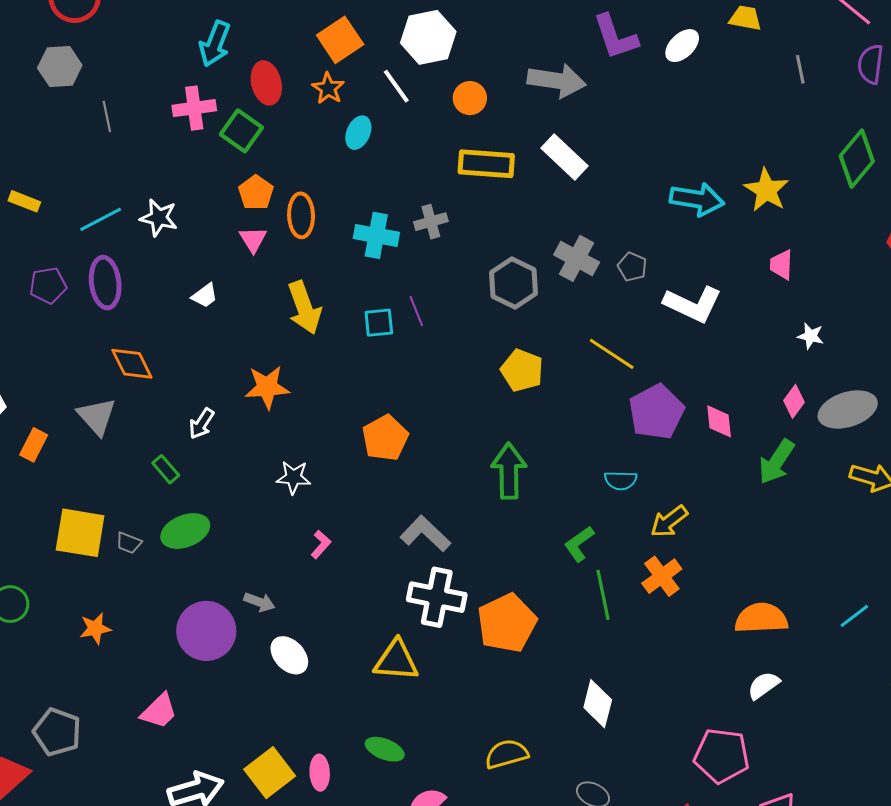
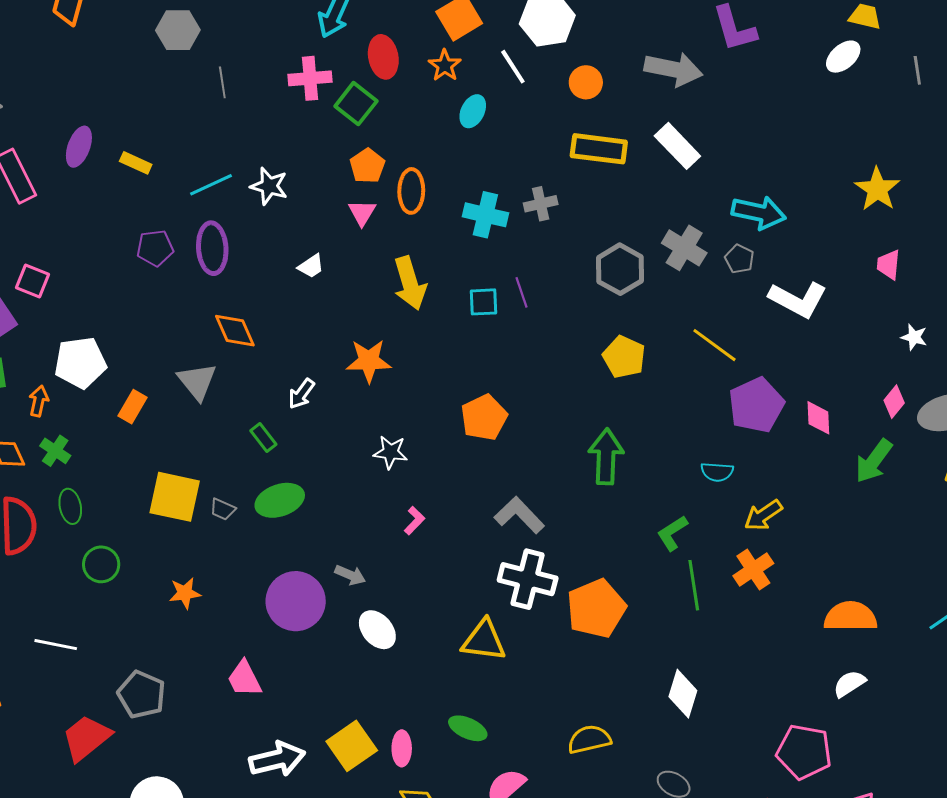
white ellipse: (682, 46) -> (843, 57), moved
cyan arrow: (697, 199) -> (759, 213), moved
pink trapezoid: (159, 711) -> (244, 679), turned 105

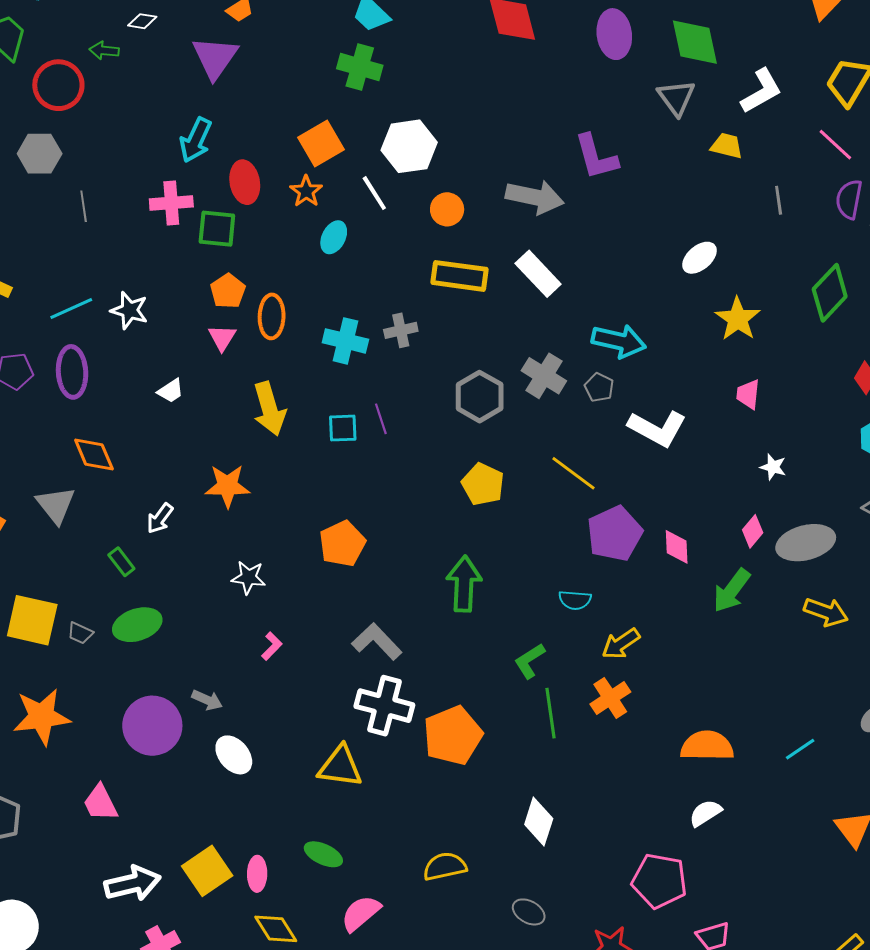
white ellipse: (843, 57) -> (699, 258), moved
green square: (356, 104) -> (217, 229), turned -33
orange star: (185, 593) -> (42, 717), size x1.8

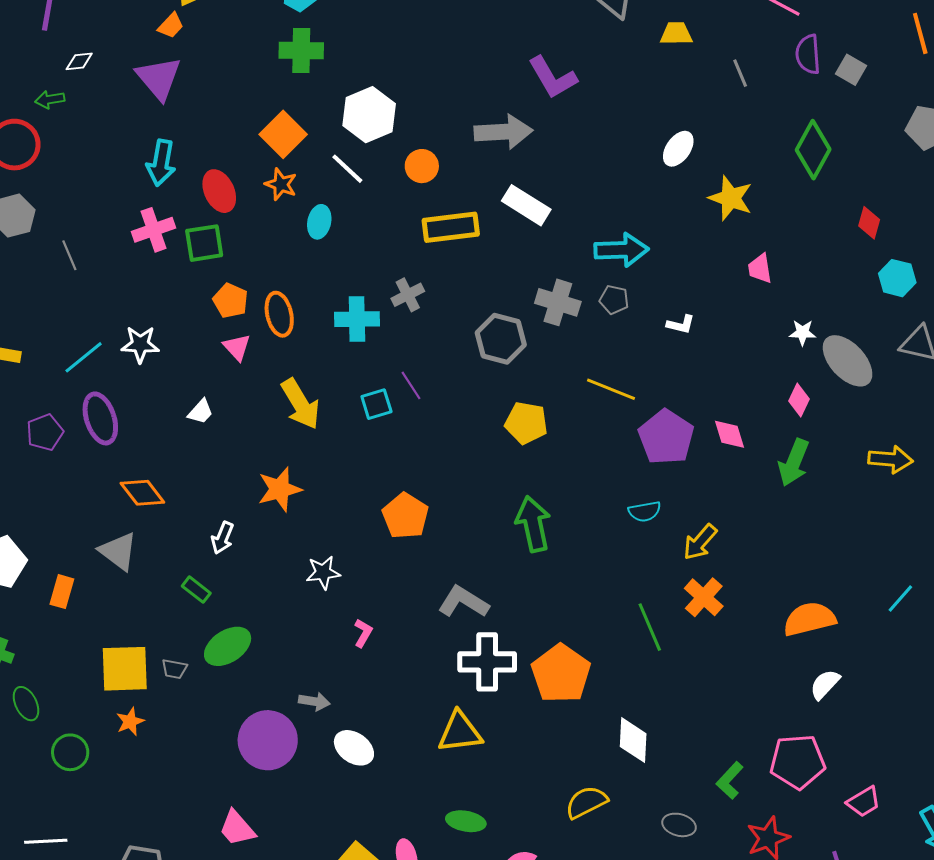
white L-shape: (657, 428) -> (681, 324), size x0.5
gray ellipse: (806, 543) -> (848, 361), moved, turned 76
green L-shape: (530, 661) -> (730, 780), moved
orange star: (42, 717) -> (130, 722), moved, size x0.5
white diamond: (539, 822) -> (633, 740), moved

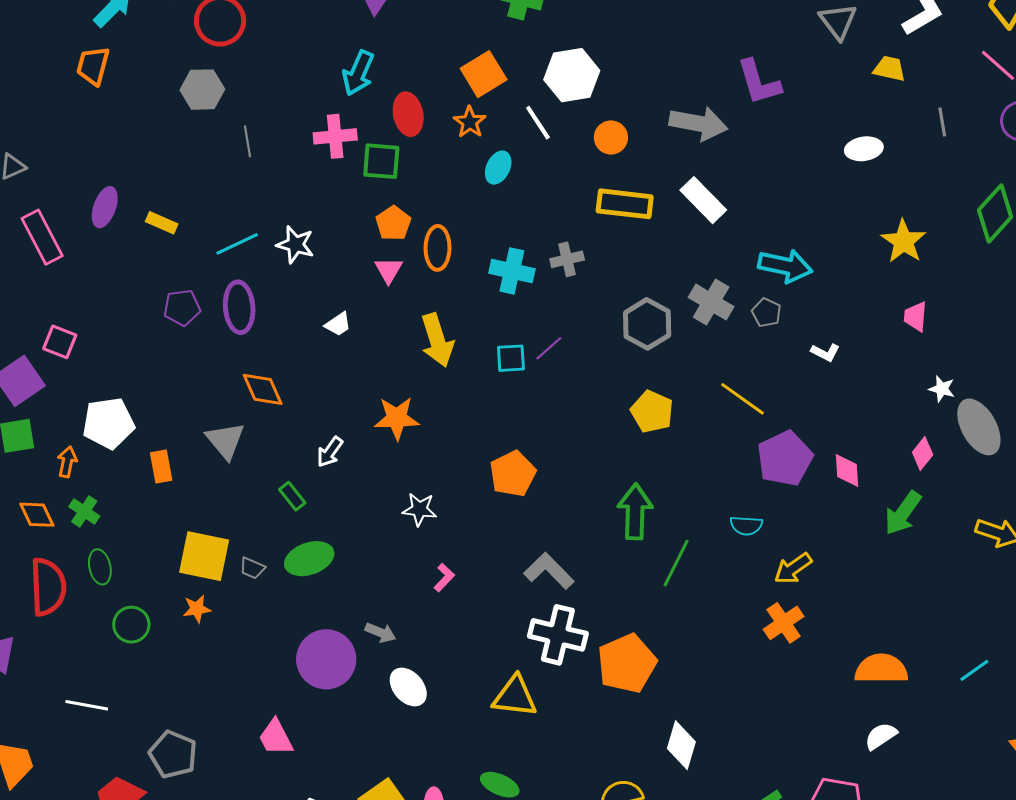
white ellipse: (678, 149) -> (864, 149), moved, turned 33
purple line: (411, 385) -> (549, 348), turned 68
orange rectangle: (62, 592) -> (161, 466), turned -40
green line: (650, 627) -> (676, 563), moved, turned 36

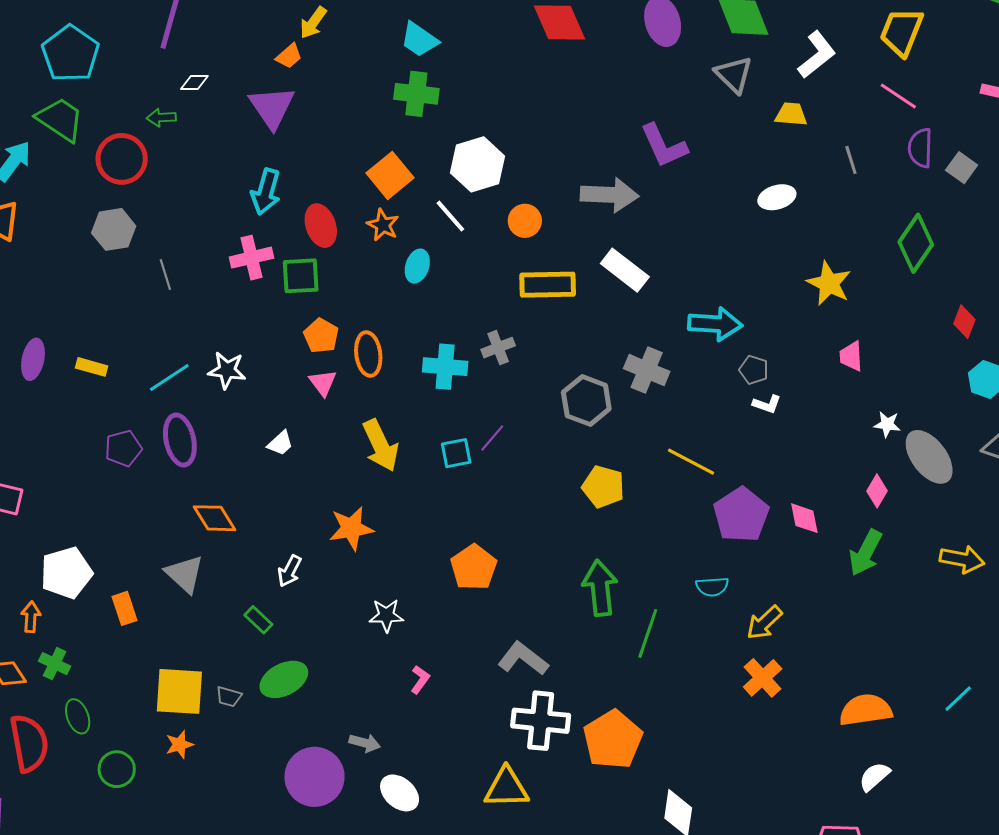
gray pentagon: (766, 313) -> (754, 370), moved

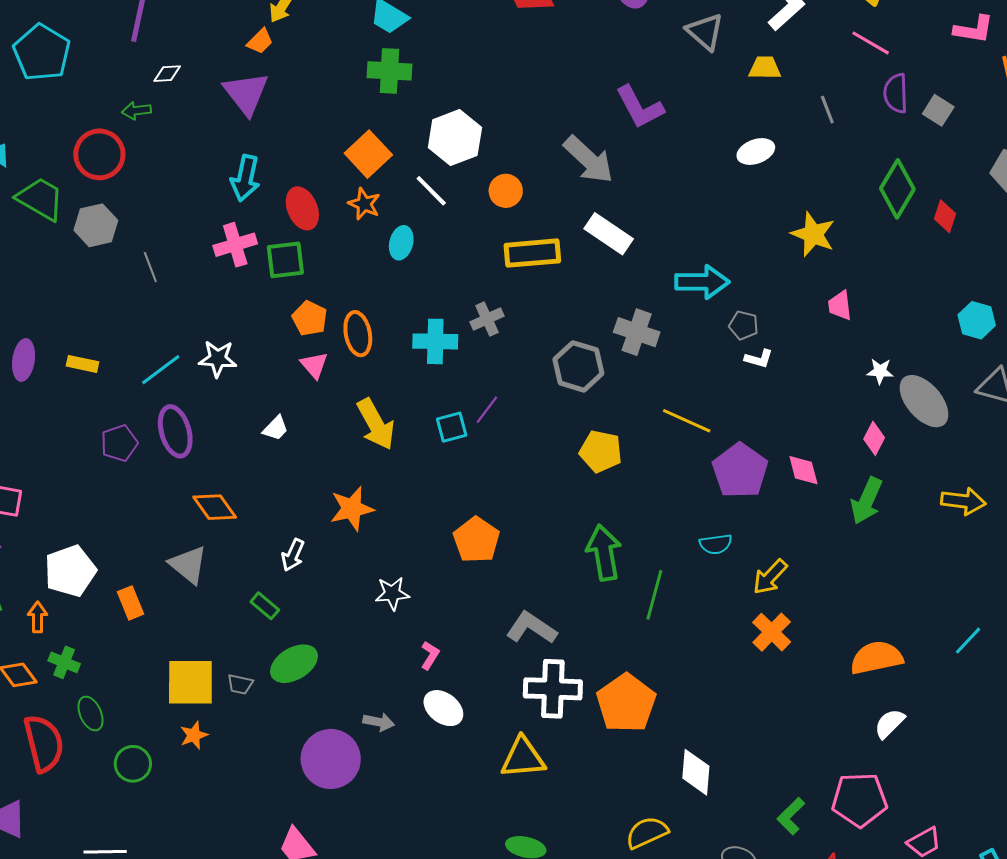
green trapezoid: (60, 119) -> (40, 199), moved
gray arrow: (609, 195) -> (589, 160), turned 44
red diamond: (964, 322) -> (945, 216), moved
white ellipse: (400, 793) -> (443, 708), moved

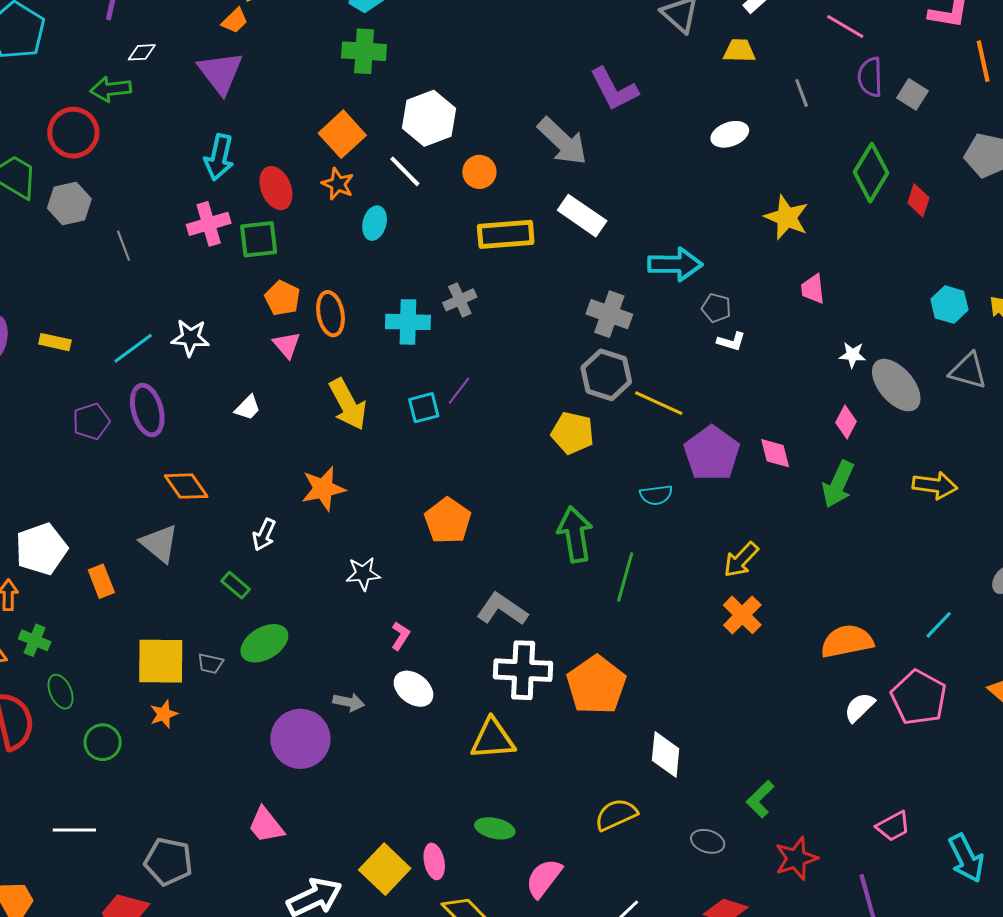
green arrow: (136, 111) -> (111, 89), size x1.4
gray hexagon: (578, 366) -> (606, 375), moved
cyan semicircle: (716, 544) -> (656, 495), moved
pink pentagon: (859, 800) -> (919, 698), moved, turned 30

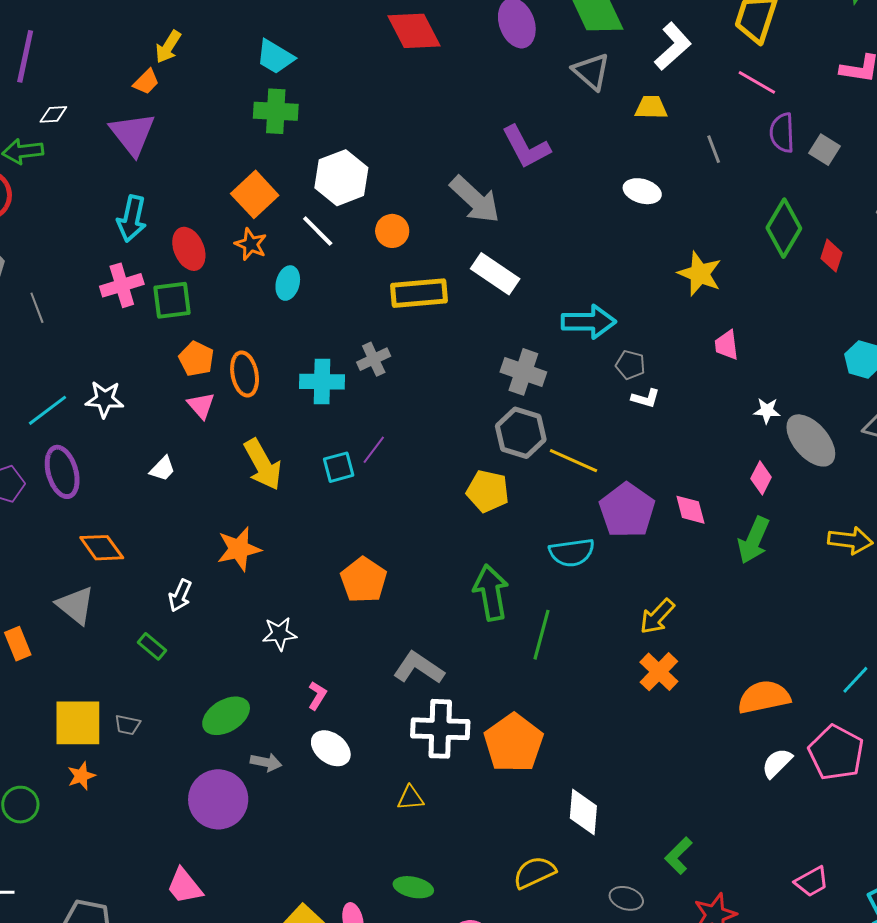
white ellipse: (730, 134) -> (642, 191), turned 36
cyan semicircle: (656, 495) -> (572, 552), size x1.4
green ellipse: (264, 643) -> (226, 716), moved
yellow triangle: (493, 739) -> (410, 798), size x0.6

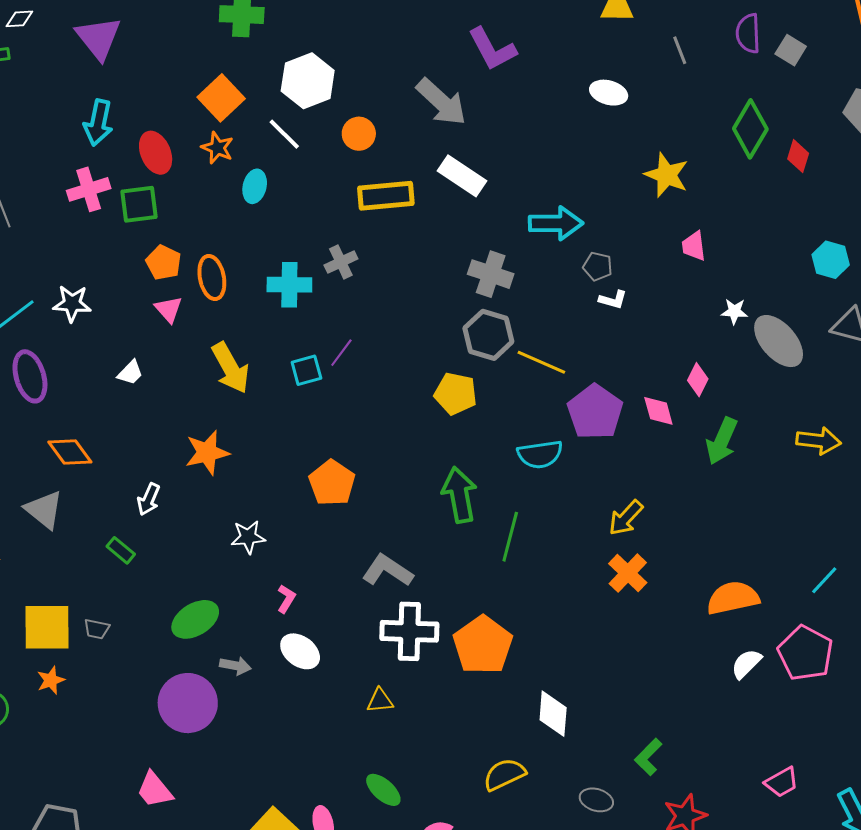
pink diamond: (761, 478) -> (698, 380), moved
green ellipse: (413, 887) -> (383, 790), turned 30

